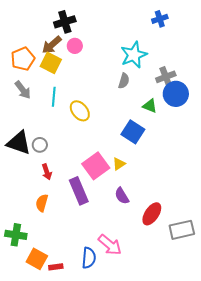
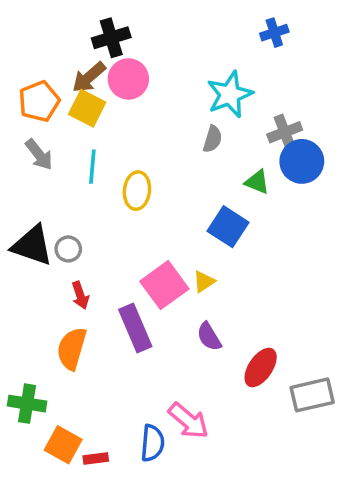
pink circle: (75, 46) -> (128, 79), size x1.5
yellow ellipse: (80, 111) -> (137, 191), turned 45
orange semicircle: (42, 203) -> (72, 349), size x1.4

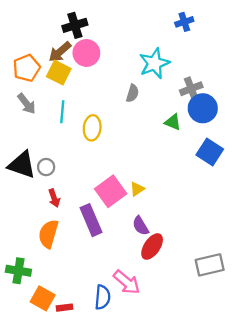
gray semicircle: (213, 139) -> (132, 93), moved
blue square: (228, 227) -> (210, 152), moved
red ellipse: (261, 367) -> (152, 247), moved

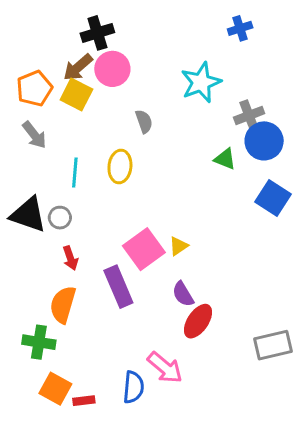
gray semicircle: (132, 93) -> (144, 121), moved, turned -36
cyan line: (62, 112) -> (75, 173), moved
green cross: (18, 271) -> (39, 342), moved

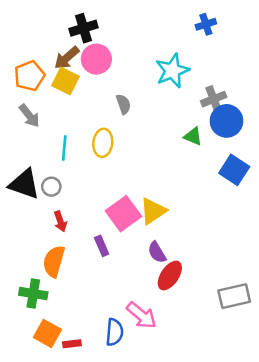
yellow triangle: (178, 246) -> (153, 211), size x1.6
purple rectangle: (118, 287) -> (102, 246), size x0.6

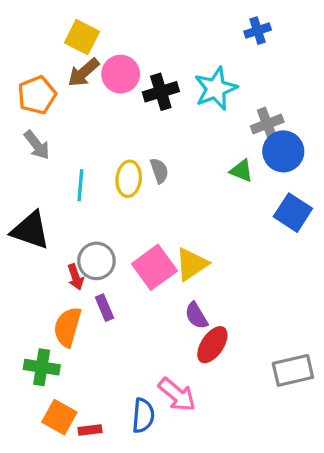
black cross: (84, 28) -> (161, 92), moved
yellow square: (65, 81) -> (82, 37), moved
gray semicircle: (123, 104) -> (159, 171), moved
gray circle: (51, 187) -> (96, 261), moved, size x1.5
purple rectangle: (102, 246) -> (105, 308), moved

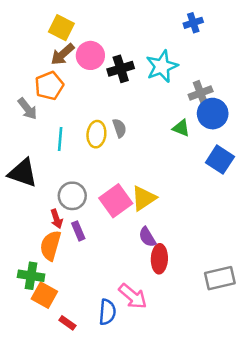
orange pentagon: (37, 95) -> (49, 86), moved
red arrow: (76, 277) -> (57, 219), moved
red ellipse: (212, 345) -> (159, 259), turned -32
orange square: (59, 417) -> (44, 295), moved
red rectangle: (90, 430) -> (67, 323), turned 42

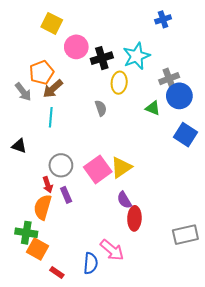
brown arrow: (63, 54) -> (53, 89), moved
yellow ellipse: (96, 134) -> (119, 83), moved
black triangle: (23, 173) -> (19, 146), size x0.6

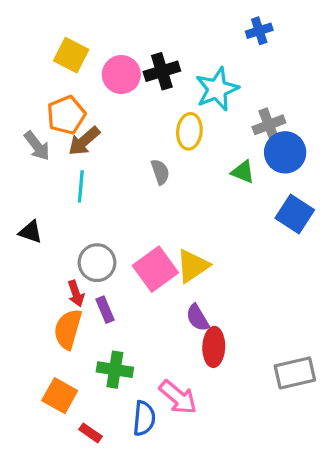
yellow square: (52, 23) -> (71, 55), moved
black cross: (102, 58) -> (162, 71), moved
green cross: (26, 233) -> (115, 370), moved

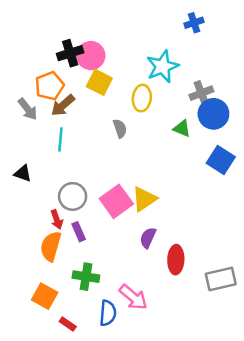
yellow square: (71, 55) -> (99, 82), moved
black cross: (162, 71) -> (70, 53), moved
purple semicircle: (198, 318) -> (148, 238), turned 55
red ellipse: (214, 347) -> (176, 260), moved

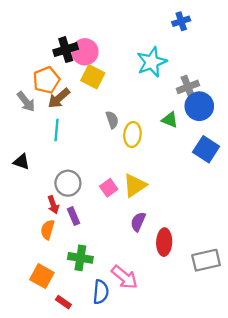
yellow ellipse: (142, 98) -> (132, 134), moved
pink square: (116, 201) -> (109, 188), size x0.6
orange semicircle: (51, 246) -> (48, 230), size x0.7

